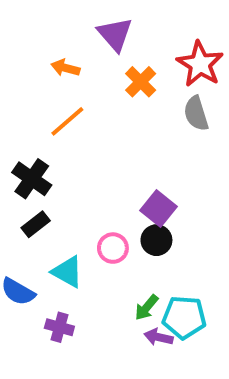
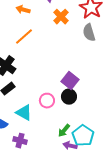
cyan pentagon: (184, 317) -> (83, 136), turned 30

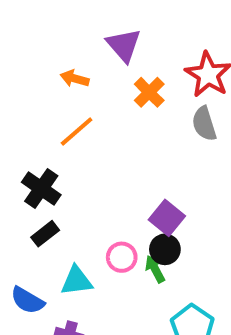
cyan triangle: (24, 113) -> (77, 281), turned -36
green arrow: (64, 131) -> (155, 269), moved, turned 112

